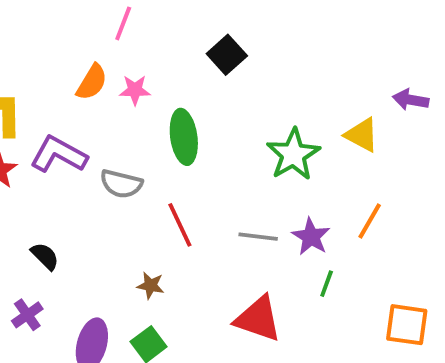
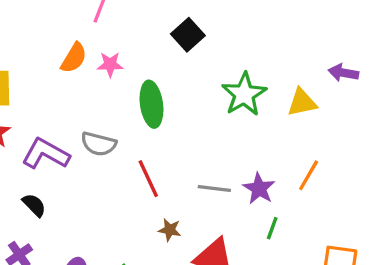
yellow triangle: (362, 135) -> (302, 103), turned -40
purple L-shape: (59, 154) -> (46, 154), moved
green star: (293, 154) -> (244, 94), moved
brown star: (151, 286) -> (170, 230), moved

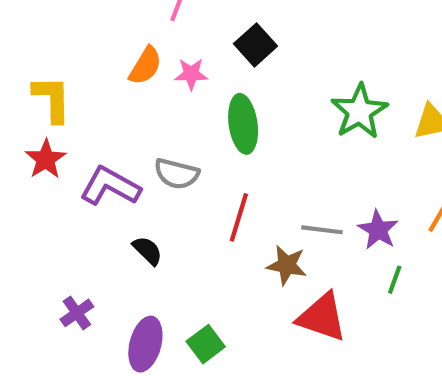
black square: (188, 35) -> (256, 45), moved
red line: (148, 179) -> (239, 217), turned 42
black semicircle: (34, 205) -> (148, 251), moved
brown star: (170, 230) -> (287, 265), moved, size x1.4

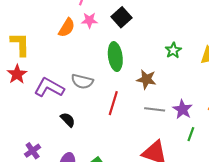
pink star: (191, 74) -> (89, 20), moved
green star: (359, 111) -> (173, 50), size x0.6
brown star: (287, 265) -> (146, 79), moved

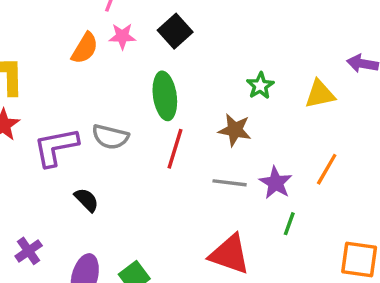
brown star: (146, 79) -> (235, 130), moved
purple L-shape: (49, 88) -> (56, 147), turned -40
red line: (113, 103) -> (175, 149), moved

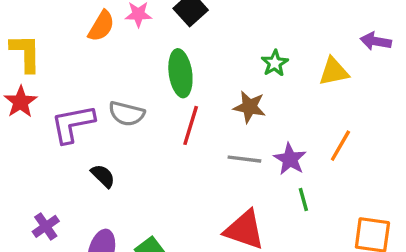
green line: (289, 224) -> (303, 200), turned -35

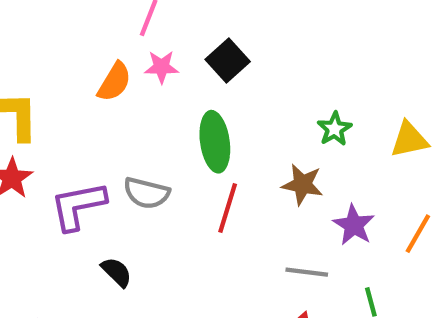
gray line: (244, 159) -> (307, 272), moved
purple star: (290, 159) -> (354, 225), moved

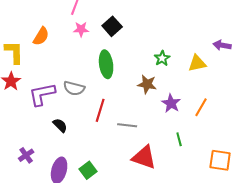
orange semicircle: (114, 82) -> (41, 36), moved
red line: (228, 208) -> (100, 110), moved
gray line: (307, 272) -> (127, 125), moved

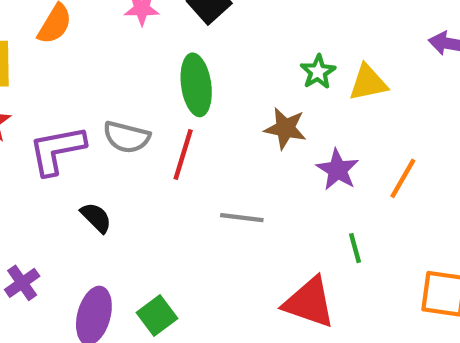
yellow triangle: (197, 63) -> (368, 83), moved
red line: (100, 110) -> (183, 154), moved
red triangle: (144, 157) -> (309, 302), moved

